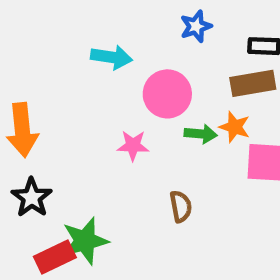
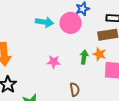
pink circle: (167, 94) -> (71, 23), moved
green arrow: (201, 134) -> (84, 57), turned -88

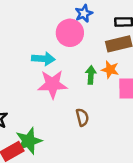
cyan arrow: (45, 22) -> (43, 59), moved
pink star: (54, 62) -> (52, 84), size x1.6

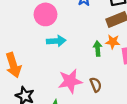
pink circle: (70, 33) -> (45, 14), moved
pink star: (52, 84) -> (70, 81), moved

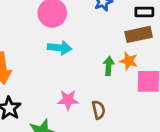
pink star: (70, 81) -> (68, 100), size x0.7

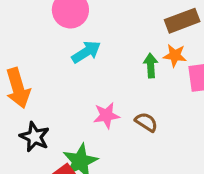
cyan arrow: (60, 48) -> (86, 52), turned -30
brown semicircle: (99, 110) -> (146, 122), turned -36

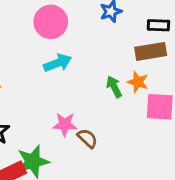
green arrow: (151, 66) -> (114, 87), turned -35
brown semicircle: (146, 122) -> (87, 138), moved

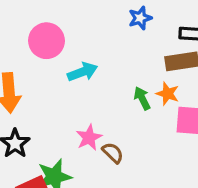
pink circle: (51, 22) -> (46, 41), moved
pink star: (65, 124) -> (89, 138), turned -30

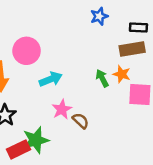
pink circle: (46, 41) -> (27, 51), moved
cyan arrow: (82, 72) -> (51, 79), moved

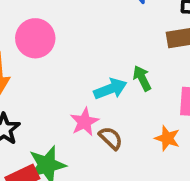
orange star: (122, 74) -> (167, 138), moved
cyan arrow: (51, 79) -> (110, 89), moved

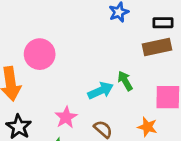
pink star: (84, 122) -> (66, 117), moved

